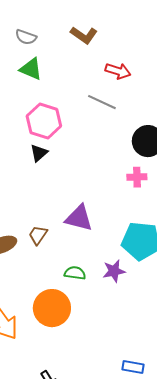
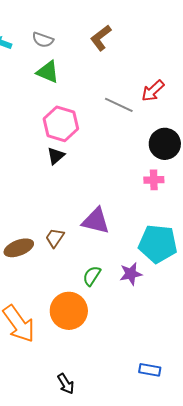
brown L-shape: (84, 35) -> (101, 38), turned 108
red arrow: (118, 71) -> (153, 91), moved, turned 120
green semicircle: (75, 273) -> (92, 276), turned -65

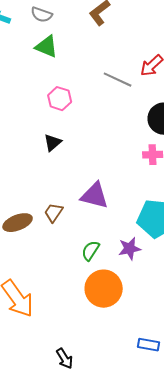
pink hexagon: (61, 124) -> (60, 99), size x0.7
black triangle: (56, 156) -> (53, 143), moved
orange circle: (69, 311) -> (104, 289), moved

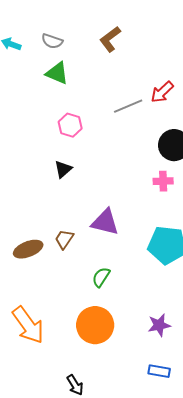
gray line: (118, 80) -> (128, 106), turned -48
purple star: (130, 249) -> (159, 325), moved
orange circle: (104, 289) -> (95, 325), moved

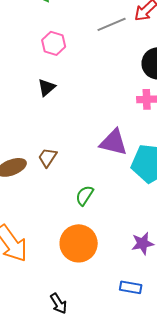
purple triangle: (105, 222) -> (114, 142), moved
blue rectangle: (159, 371) -> (131, 287), moved

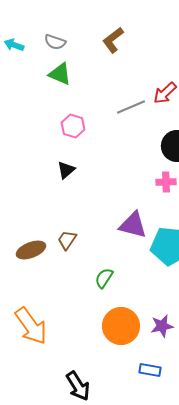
orange circle: (79, 243) -> (121, 326), moved
black arrow: (59, 303) -> (78, 386), size x1.4

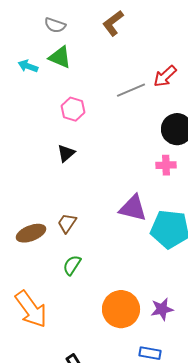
cyan arrow: (14, 45) -> (28, 66), moved
green semicircle: (104, 278) -> (72, 265), moved

